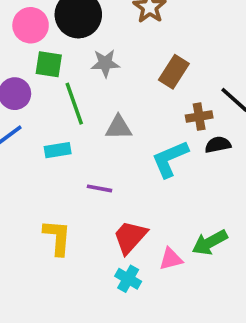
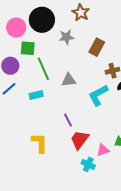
gray star: (105, 63) -> (66, 37), moved
purple line: (100, 188) -> (68, 120), moved, turned 56
cyan cross: (128, 279) -> (88, 164), moved

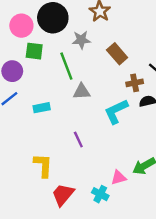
brown rectangle: (97, 47) -> (117, 54), turned -72
green line: (43, 69) -> (66, 66), moved
red trapezoid: (80, 140) -> (63, 195), moved

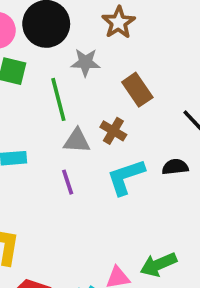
brown cross: (135, 83) -> (113, 131), moved, turned 35
purple line: (78, 140) -> (68, 182), moved

